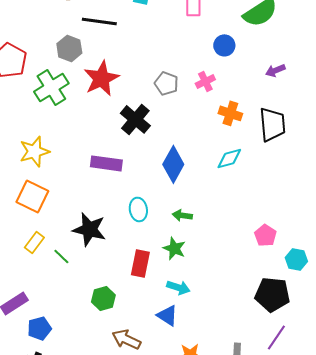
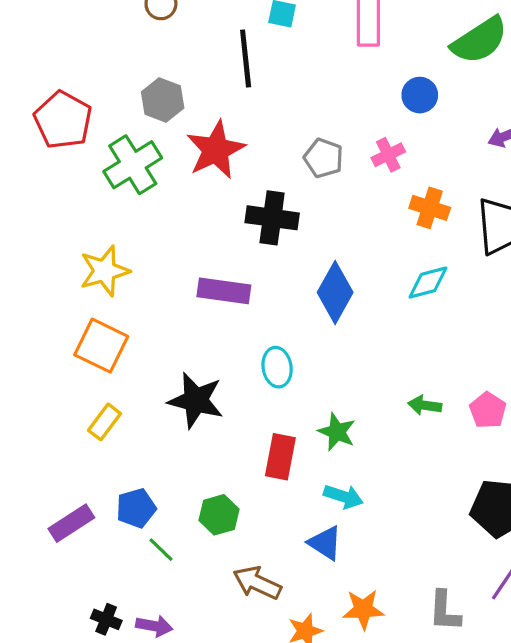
black line: (99, 21) -> (246, 59), moved, turned 76
black cross: (135, 119) -> (272, 218), turned -32
green arrow: (182, 215) -> (425, 405), moved
green line: (61, 256) -> (161, 550), moved
blue pentagon: (39, 328) -> (136, 508), moved

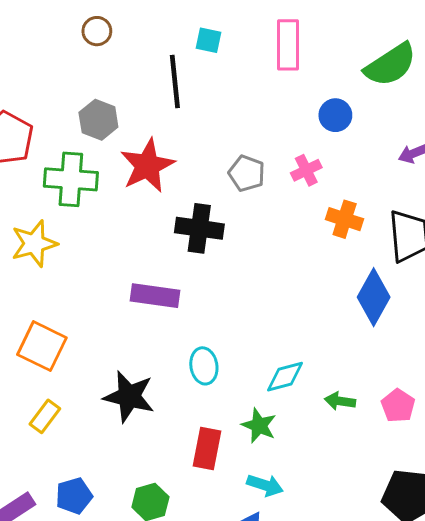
green cross: (133, 165) -> (71, 179), turned 36
yellow star: (105, 271) -> (34, 244), moved
cyan diamond: (428, 283) -> (285, 377), moved
blue diamond: (335, 292) -> (374, 297), moved

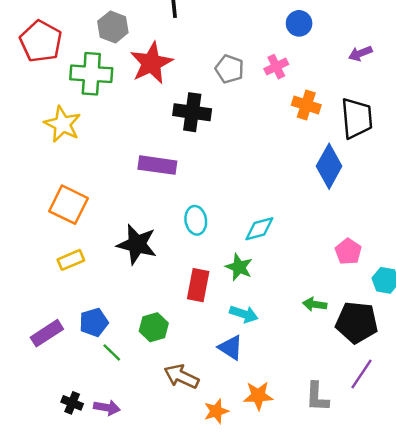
yellow star: (34, 244) -> (62, 124), turned -30
green arrow: (340, 401) -> (315, 304), moved
yellow rectangle: (45, 416) -> (71, 260), turned 30

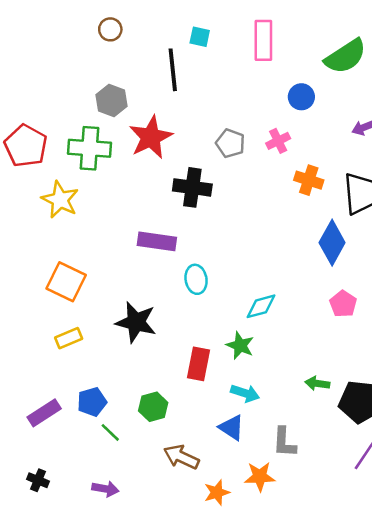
red pentagon: (41, 41) -> (26, 146), moved
cyan ellipse: (196, 220) -> (196, 279), moved
pink pentagon: (348, 252) -> (343, 304), moved
gray L-shape: (317, 397) -> (284, 442), moved
black cross: (72, 403) -> (38, 480), moved

